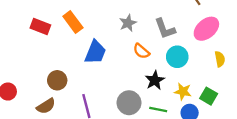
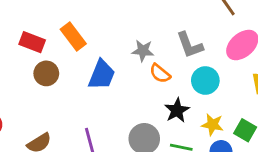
gray star: (128, 23) -> (143, 51), moved, turned 30
brown circle: (57, 80) -> (46, 73), moved

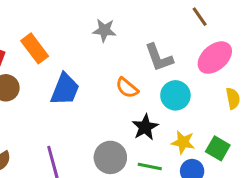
gray star: (143, 51) -> (104, 30), moved

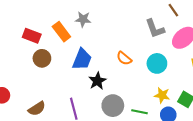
gray star: (104, 30) -> (83, 19), moved
gray L-shape: (159, 58) -> (155, 29), moved
black star: (145, 127) -> (97, 81), moved

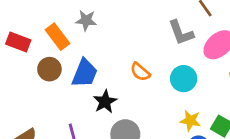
brown circle: (42, 58) -> (49, 69), moved

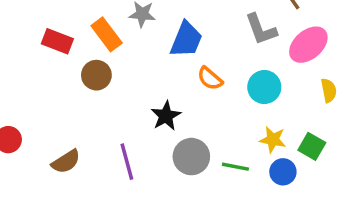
blue trapezoid: (85, 73) -> (186, 40), moved

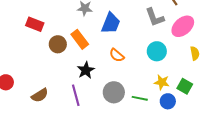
orange rectangle: (107, 34) -> (80, 39), moved
orange semicircle: (210, 79) -> (117, 55), moved
black star: (166, 116) -> (86, 70), moved

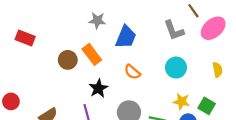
red rectangle: (35, 24) -> (25, 38), moved
pink ellipse: (183, 26) -> (213, 28), moved

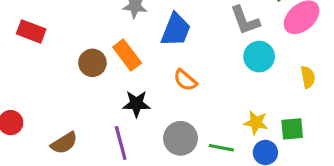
cyan circle: (176, 68) -> (259, 57), moved
black star: (98, 88) -> (136, 104), turned 30
green square: (207, 106) -> (292, 129), turned -35

